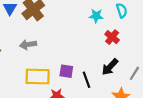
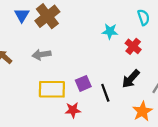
cyan star: (96, 16) -> (110, 31), moved
purple square: (66, 71) -> (83, 83), turned -32

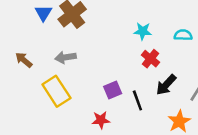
cyan semicircle: (144, 17) -> (183, 35), moved, turned -70
red cross: (133, 46) -> (150, 59), moved
yellow rectangle: (52, 89) -> (56, 91), moved, turned 56

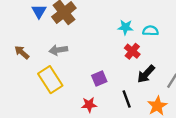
cyan semicircle: (183, 35) -> (151, 31), moved
black line: (137, 100) -> (127, 99), moved

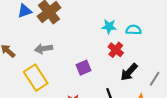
blue triangle: (39, 11) -> (25, 11), turned 40
purple square: (99, 78) -> (84, 68), moved

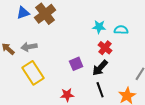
gray arrow: (44, 49) -> (29, 47), moved
black arrow: (129, 72) -> (100, 68), moved

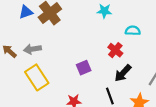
cyan star: (99, 27) -> (104, 11), moved
black arrow: (100, 68) -> (123, 73), moved

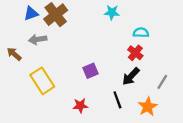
gray arrow: (32, 49) -> (38, 39), moved
red cross: (115, 50) -> (135, 53), moved

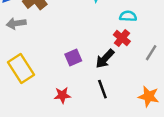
black arrow: (131, 76) -> (105, 59), moved
gray line: (162, 82) -> (151, 53), moved
orange star: (148, 107) -> (149, 96), moved, turned -30

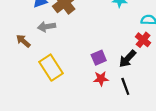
red star: (62, 95) -> (101, 79), moved

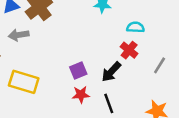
yellow rectangle: (51, 68) -> (24, 82), turned -40

